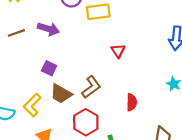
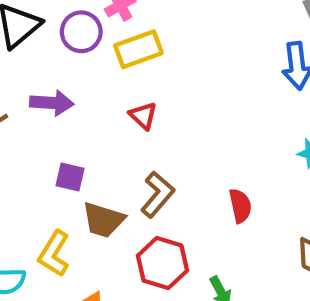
red triangle: (118, 51) -> (143, 116), moved

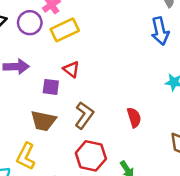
purple square: (70, 177) -> (51, 87), moved
brown trapezoid: (103, 220) -> (43, 121), moved

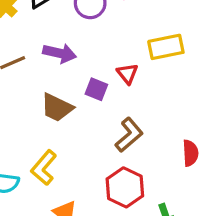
yellow rectangle: (65, 30) -> (166, 47), moved
brown trapezoid: (43, 121) -> (57, 108), moved

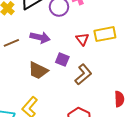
red triangle: (127, 74) -> (82, 39), moved
brown L-shape: (129, 135) -> (83, 75), moved

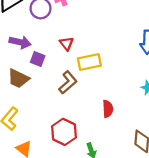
yellow rectangle: (105, 34) -> (89, 62), moved
purple square: (62, 60) -> (38, 59), moved

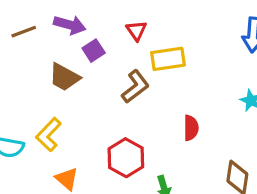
purple square: (38, 59) -> (94, 51), turned 32

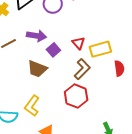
red triangle: (136, 31) -> (78, 43), moved
red semicircle: (191, 128) -> (119, 68), moved
red hexagon: (126, 158) -> (76, 96), moved

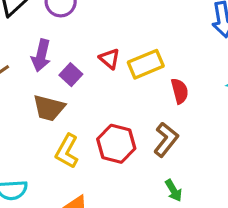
purple arrow: (37, 36) -> (41, 55), turned 102
brown L-shape: (82, 69) -> (166, 140), moved
yellow L-shape: (32, 106) -> (67, 151), moved

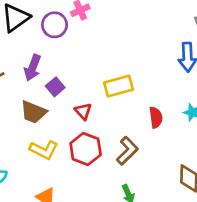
red triangle: (109, 59) -> (83, 111), moved
red semicircle: (180, 91) -> (156, 117), moved
yellow L-shape: (67, 151) -> (44, 150), turned -100

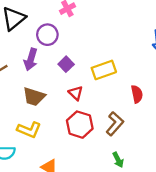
purple circle: (55, 25) -> (47, 35), moved
purple square: (55, 87) -> (66, 64), moved
yellow L-shape: (44, 150) -> (29, 130), moved

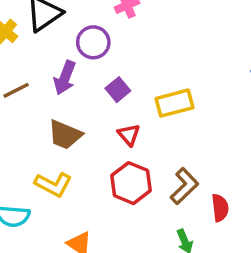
red semicircle: (137, 94) -> (220, 208), moved

